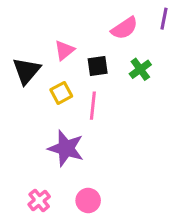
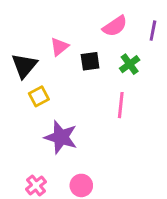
purple line: (164, 19) -> (153, 31), moved
yellow square: (61, 93) -> (39, 96), moved
pink line: (93, 106) -> (121, 105), moved

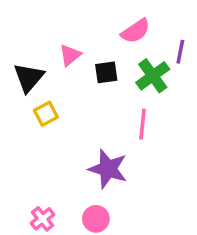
purple line: (153, 31) -> (180, 52), moved
green cross: (130, 64) -> (153, 76), size x1.4
purple star: (61, 137) -> (108, 169), moved

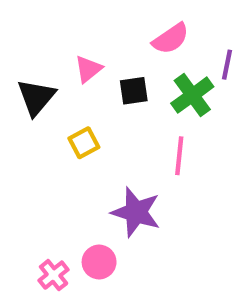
yellow square: (46, 114) -> (84, 143), moved
pink circle: (96, 219) -> (99, 262), moved

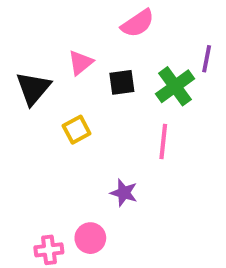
pink semicircle: (171, 39) -> (138, 23), moved
purple star: (136, 212) -> (124, 193), size x0.6
pink cross: (54, 275) -> (49, 250), turned 32

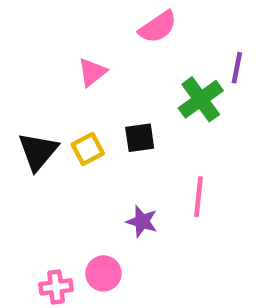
black square: (122, 82) -> (140, 138), moved
black triangle: (33, 88) -> (38, 151), moved
pink line: (163, 142) -> (198, 197), moved

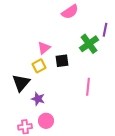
pink triangle: (92, 72) -> (44, 48), moved
black triangle: (38, 151) -> (21, 83), moved
purple star: (142, 221) -> (38, 99), moved

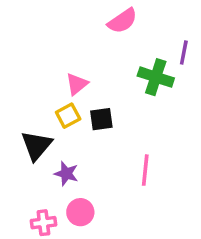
green cross: (89, 44) -> (156, 77), turned -36
black square: (62, 61) -> (101, 119), moved
pink line: (88, 87) -> (145, 170), moved

